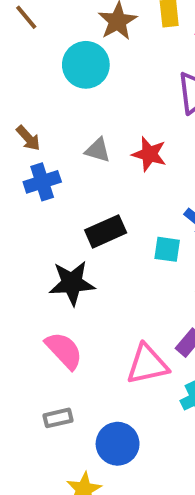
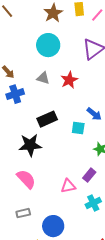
cyan circle: (86, 65) -> (48, 45), moved
red star: (149, 154) -> (69, 80), turned 30
pink triangle: (147, 364) -> (68, 186), size x0.7

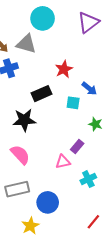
gray triangle: (43, 78) -> (26, 44), moved, size x1.5
red star: (69, 80) -> (64, 69), moved
purple rectangle: (89, 175) -> (77, 146), moved
gray rectangle: (23, 213) -> (17, 189), size x1.6

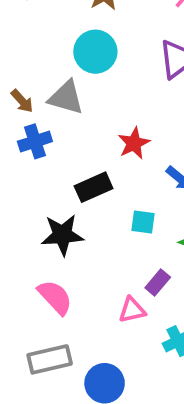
cyan square: (73, 103) -> (143, 222), moved

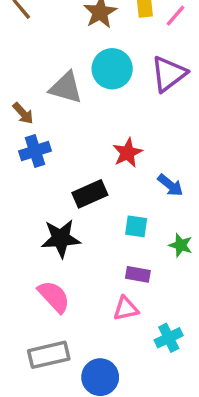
cyan circle: (95, 52) -> (112, 69), moved
gray triangle: (66, 97) -> (66, 88), moved
purple rectangle: (158, 282) -> (138, 274), moved, turned 60

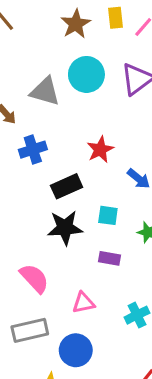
blue cross: (35, 151) -> (33, 150), moved
black star: (61, 238) -> (65, 228), moved
pink triangle: (126, 309) -> (83, 303), moved

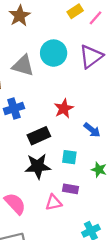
yellow rectangle: (116, 18) -> (75, 11), turned 63
brown star: (76, 24) -> (20, 16), moved
pink triangle: (83, 303) -> (54, 202), moved

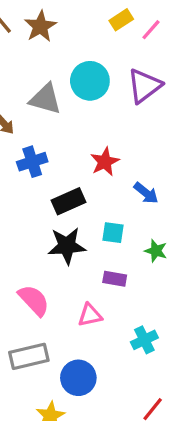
pink triangle: (54, 202) -> (90, 315), moved

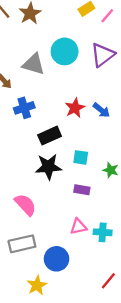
blue arrow: (146, 193) -> (101, 110), moved
pink triangle: (90, 315) -> (78, 227), moved
cyan cross: (144, 340) -> (103, 232), turned 30

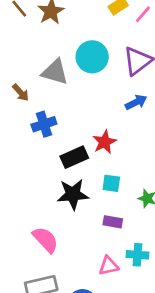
red star: (75, 108) -> (104, 142), moved
blue arrow: (101, 110) -> (136, 102), moved, turned -66
cyan cross: (103, 232) -> (137, 255), moved

